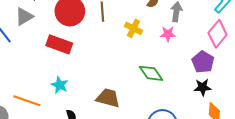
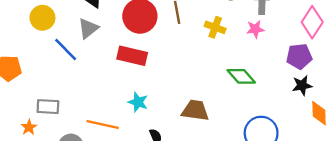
purple pentagon: (203, 62) -> (299, 56), turned -30

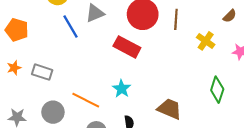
green diamond: (241, 76) -> (217, 90), turned 45
orange star: (29, 127) -> (14, 68), moved

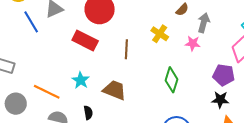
brown line: (176, 19) -> (126, 49), moved
brown trapezoid: (170, 109) -> (115, 90), moved

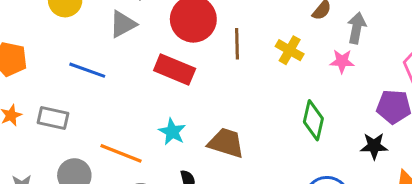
blue line: (31, 22) -> (87, 70), moved, turned -35
brown line: (126, 49) -> (237, 44), moved
black star: (220, 100) -> (374, 146), moved

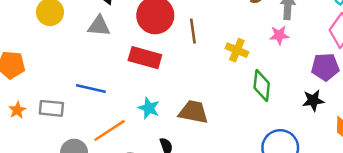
gray triangle: (123, 24) -> (99, 26), turned 40
yellow cross: (290, 50) -> (237, 50), moved
blue line: (87, 70) -> (91, 88), moved
orange line: (121, 153) -> (110, 130), turned -48

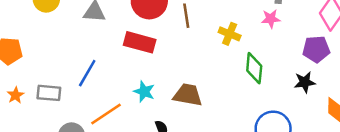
blue line: (91, 88) -> (87, 73), turned -72

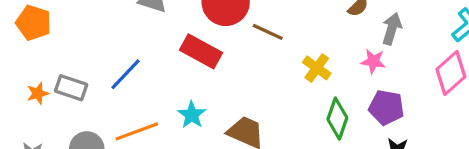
brown line: (186, 16) -> (268, 32), turned -70
purple pentagon: (316, 49) -> (386, 107), moved
orange star: (16, 95) -> (38, 93), moved

